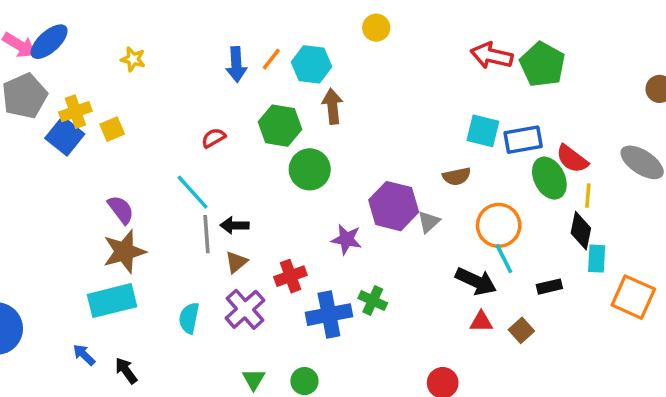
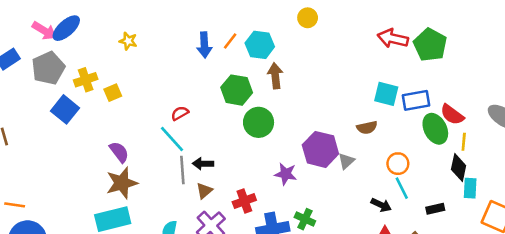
blue square: (65, 136) -> (65, 109), moved
red semicircle: (214, 138) -> (180, 113), moved
orange circle: (499, 225) -> (398, 164), size x0.7
black arrow: (476, 281) -> (381, 205), size x0.7

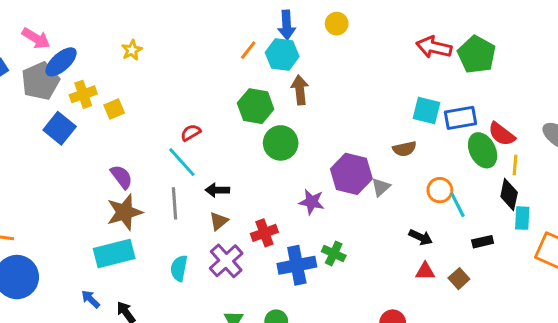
blue ellipse: (66, 28) -> (61, 62), moved
yellow star: (128, 41) -> (132, 50), turned 30
blue arrow: (204, 45) -> (287, 25), moved
gray line: (182, 170) -> (175, 203), moved
cyan line: (402, 188) -> (457, 205), moved

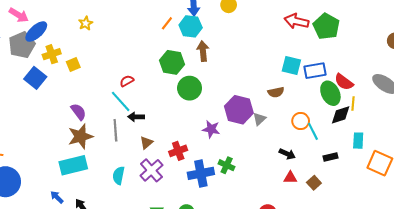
black arrow: (217, 190) -> (136, 117), moved
black diamond: (509, 195) -> (341, 115), moved, turned 60

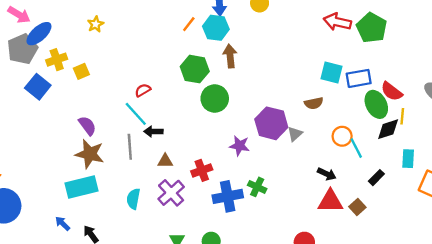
brown star: (80, 136) -> (90, 154), turned 30
brown triangle: (146, 143) -> (165, 161), turned 40
black rectangle: (330, 157) -> (376, 178), turned -32
red triangle: (290, 178) -> (330, 201), size x1.6

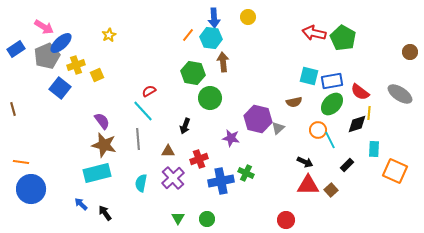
green ellipse: (376, 104) -> (332, 104), moved, turned 70
black arrow: (153, 132) -> (185, 126), moved, turned -70

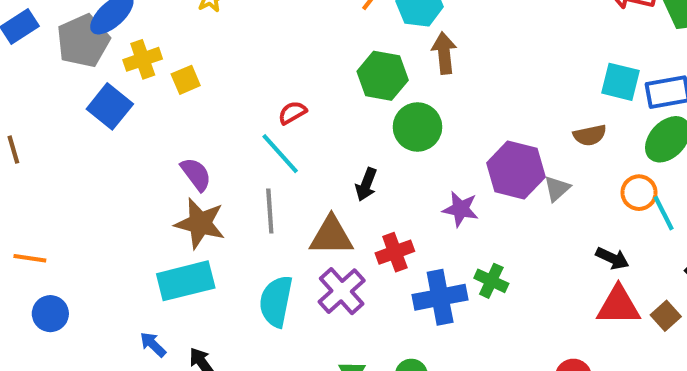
brown triangle: (168, 151) -> (331, 236), size x1.6
cyan semicircle: (141, 183) -> (276, 301), size x1.4
blue circle: (31, 189) -> (50, 314), size x0.6

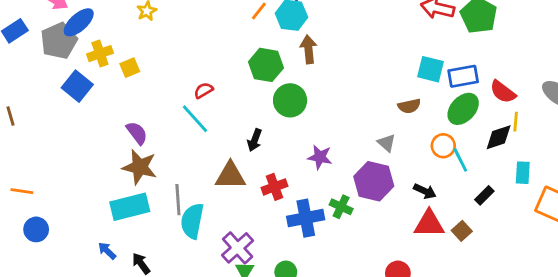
purple hexagon: (516, 170) -> (374, 181), moved
gray triangle: (557, 189) -> (387, 143), turned -36
gray line: (270, 211) -> (178, 200), moved
purple cross: (342, 291) -> (238, 248), moved

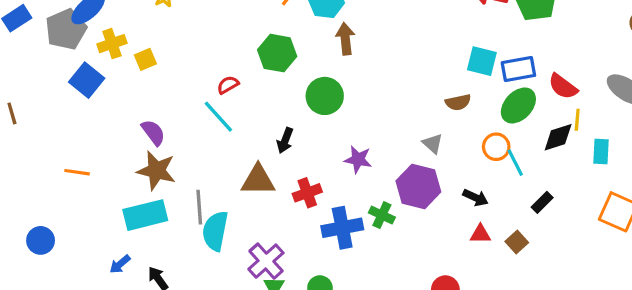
green hexagon: (266, 65) -> (277, 53), moved
cyan rectangle: (523, 173) -> (601, 152), moved
orange line: (22, 191) -> (77, 172), moved
red triangle: (429, 224) -> (480, 234), size x0.6
blue arrow: (107, 251) -> (120, 264), turned -84

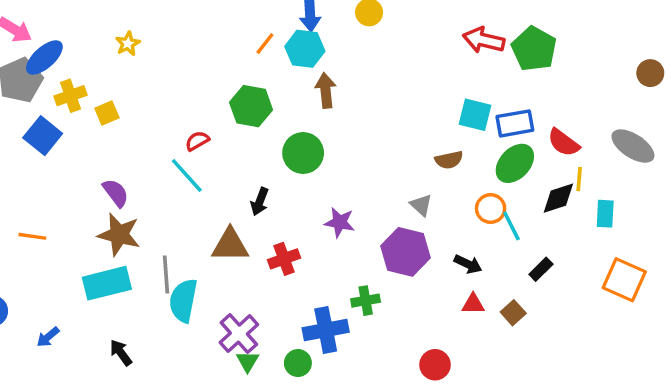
green cross: (382, 215) -> (366, 301), moved, turned -35
blue cross: (342, 228) -> (326, 330), moved
blue arrow: (120, 264) -> (48, 337), moved

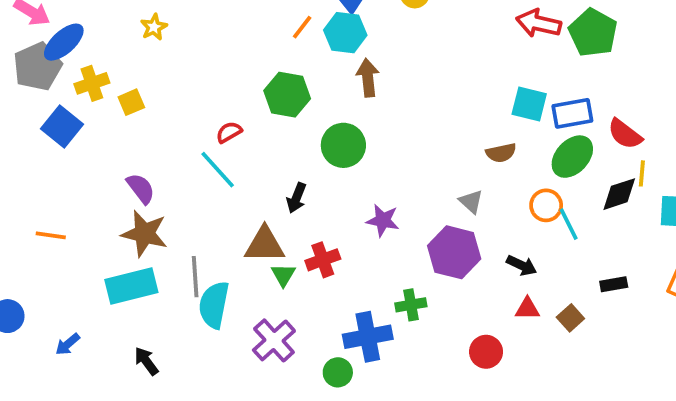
black rectangle: (541, 269) -> (614, 284), moved, turned 35
green triangle: (248, 361) -> (283, 275), moved
red circle: (435, 365) -> (486, 352), moved

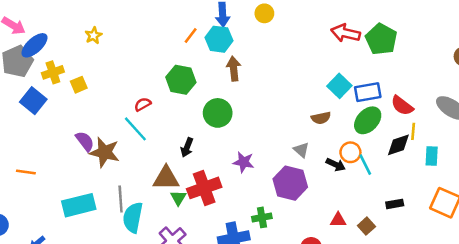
cyan square: (529, 104) -> (339, 86), turned 30
brown star: (144, 234) -> (105, 152), moved
red cross: (323, 260) -> (204, 188), size x1.5
black arrow: (522, 265) -> (336, 165), moved

